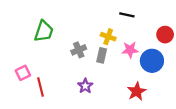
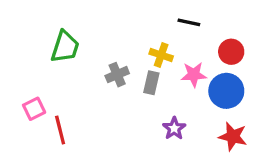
red circle: (165, 35) -> (231, 52), moved
purple star: (85, 86) -> (174, 128), moved
red star: (137, 91) -> (233, 136), moved, turned -30

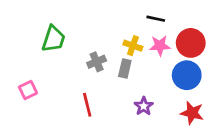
red circle: (231, 52) -> (191, 43), size x1.4
pink star: (194, 75) -> (160, 46), moved
red line: (60, 130) -> (87, 105), moved

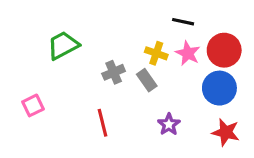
green trapezoid: (54, 39) -> (63, 45), turned -136
pink star: (160, 46) -> (188, 53), turned 30
gray rectangle: (125, 68) -> (147, 80), turned -48

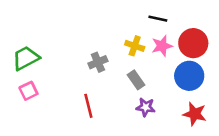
green trapezoid: (63, 45) -> (26, 58), moved
pink star: (188, 53) -> (162, 46), turned 30
gray rectangle: (147, 80) -> (136, 80), moved
purple star: (169, 124) -> (146, 107), turned -30

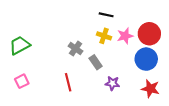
black line: (158, 19) -> (106, 15), moved
gray cross: (98, 62) -> (76, 49), turned -32
gray rectangle: (136, 80) -> (96, 62), moved
pink square: (28, 91) -> (22, 81), moved

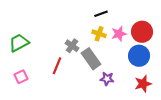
black line: (106, 15) -> (101, 14), turned -32
gray rectangle: (96, 62) -> (91, 59), size x1.5
red line: (68, 82) -> (57, 66), moved, turned 36
red star: (150, 89) -> (143, 84), turned -30

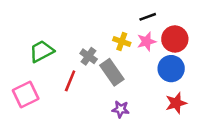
black line: (101, 14) -> (148, 17), moved
green trapezoid: (19, 43) -> (42, 51), moved
pink square: (21, 77) -> (26, 94), size x1.5
purple star: (107, 79) -> (121, 109), moved

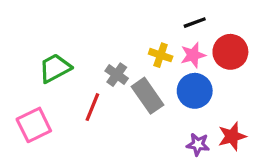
blue circle: (171, 69) -> (195, 91), moved
purple star: (121, 109) -> (198, 144), moved

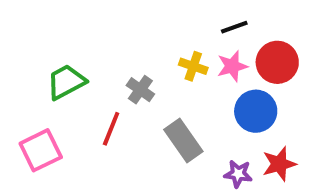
blue circle: (195, 91) -> (256, 111), moved
gray rectangle: (148, 96) -> (183, 141), moved

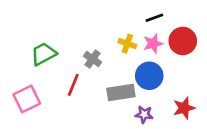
blue circle: (256, 111) -> (149, 76), moved
gray rectangle: (183, 141) -> (121, 93), turned -64
purple star: (238, 174) -> (144, 114), moved

